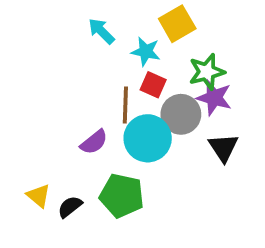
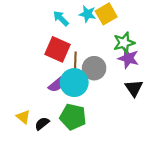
cyan star: (146, 51) -> (87, 14), moved
red square: (153, 85) -> (58, 49), moved, size x1.6
gray circle: (181, 114) -> (94, 68), moved
cyan circle: (148, 138) -> (74, 83), moved

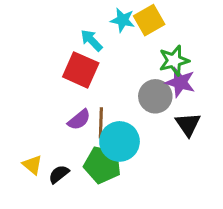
cyan arrow: (61, 18) -> (92, 40), moved
brown line: (75, 63) -> (101, 123), moved
gray circle: (94, 68) -> (155, 96), moved
cyan circle: (74, 83) -> (120, 141), moved

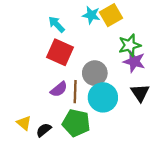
cyan arrow: (92, 40) -> (57, 24), moved
gray circle: (155, 96) -> (95, 73), moved
cyan circle: (120, 141) -> (103, 97), moved

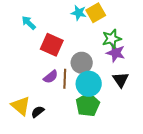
cyan arrow: (57, 24) -> (29, 23), moved
yellow triangle: (24, 123) -> (21, 106), size x1.5
green pentagon: (76, 123) -> (88, 105), moved, turned 30

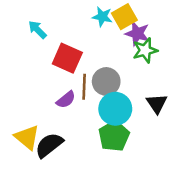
purple star: (116, 53) -> (137, 33), moved
brown line: (65, 79) -> (84, 87), moved
black semicircle: (38, 112) -> (49, 145), size x1.6

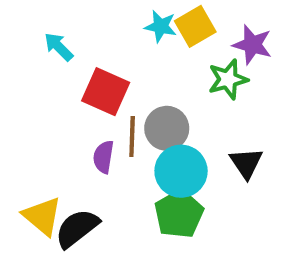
purple star: (137, 33) -> (252, 45), moved
purple semicircle: (66, 100) -> (103, 157), turned 138

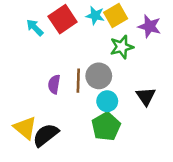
green star: (228, 79) -> (122, 47), moved
red square: (106, 92) -> (63, 19), moved, turned 32
purple semicircle: (103, 157) -> (54, 84), moved
cyan circle: (181, 171) -> (107, 101), size x0.7

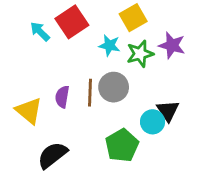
cyan star: (95, 16) -> (109, 45), moved
purple star: (149, 26) -> (172, 45), moved
cyan circle: (107, 101) -> (153, 122), moved
yellow triangle: (25, 128) -> (29, 111), moved

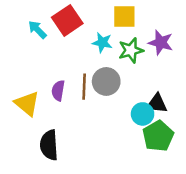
yellow square: (133, 18) -> (124, 17), turned 30
black triangle: (168, 111) -> (157, 104), turned -50
green pentagon: (122, 145) -> (158, 136), moved
black semicircle: (52, 155) -> (49, 145), turned -56

